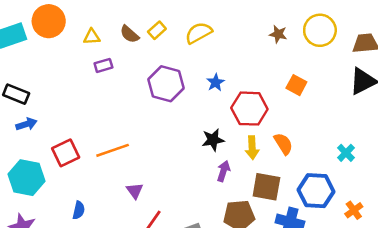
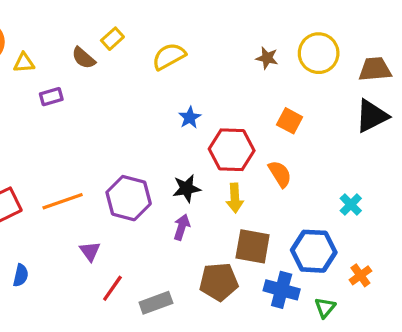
yellow rectangle: (157, 30) -> (112, 39), moved
yellow triangle: (92, 37) -> (24, 63), moved
purple hexagon: (166, 84) -> (129, 198), moved
orange semicircle: (283, 144) -> (280, 174), moved
purple arrow: (223, 171) -> (182, 227), moved

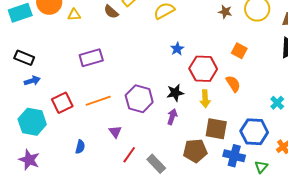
purple rectangle: (51, 97) -> (91, 58), moved, size x1.6
blue semicircle: (21, 275) -> (80, 147), moved
gray rectangle: (156, 303) -> (156, 164), turned 66

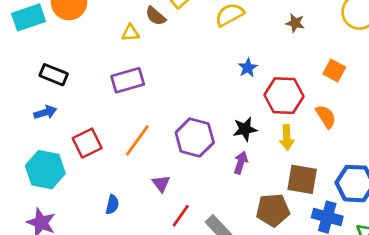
brown star: (225, 12) -> (295, 23), moved
yellow triangle: (74, 15) -> (130, 33), moved
black rectangle: (24, 58) -> (54, 75), moved
orange line: (98, 101) -> (137, 140), turned -35

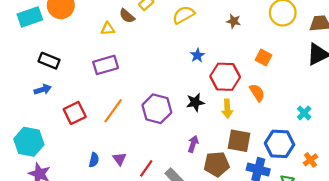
purple arrow: (241, 163) -> (193, 144), moved
cyan hexagon: (45, 170) -> (29, 142), moved
purple triangle: (161, 184) -> (119, 159), moved

